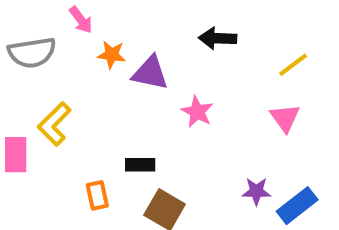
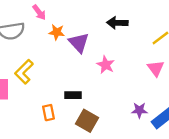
purple triangle: (150, 73) -> (79, 43), turned 35

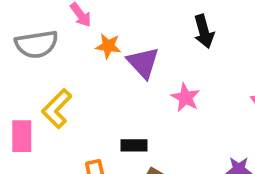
black arrow: (117, 23) -> (204, 31), turned -108

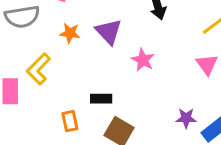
orange star: (108, 46) -> (70, 33), moved

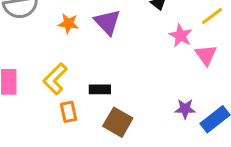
pink star: (143, 60) -> (181, 36), moved
yellow L-shape: (39, 69) -> (55, 79), moved

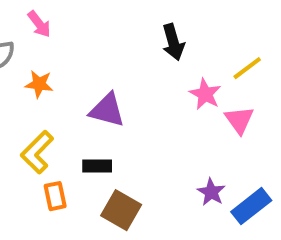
purple triangle: (107, 22) -> (107, 110), moved, turned -32
orange star: (68, 24) -> (39, 84), moved
purple star: (185, 109) -> (211, 192), turned 30

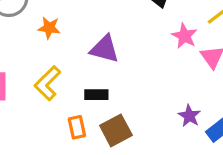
orange rectangle: (55, 196) -> (77, 127), moved
brown square: (121, 210) -> (116, 130), turned 32

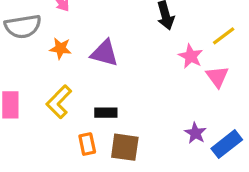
purple triangle: (105, 49) -> (104, 53), moved
brown square: (116, 130) -> (125, 147), turned 36

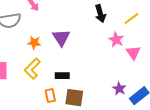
yellow line: (224, 36) -> (131, 19), moved
orange star: (61, 48) -> (34, 43), moved
purple triangle: (104, 53) -> (61, 38), turned 42

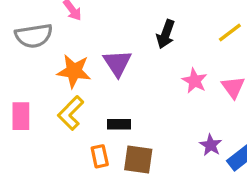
black arrow: (100, 14) -> (166, 34), moved, turned 36
pink star: (116, 40) -> (195, 81), moved
orange star: (34, 43) -> (74, 71), size x1.5

